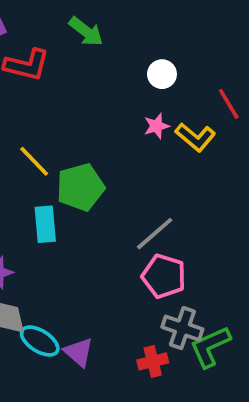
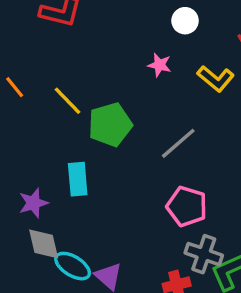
pink star: (156, 126) -> (159, 65), moved, turned 30
cyan rectangle: (45, 224) -> (78, 179), moved
gray line: (155, 234) -> (178, 143), moved

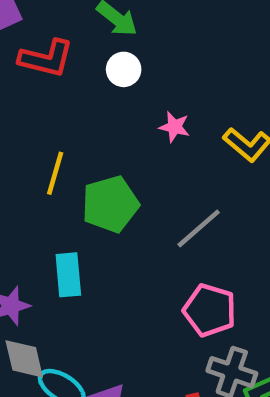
white circle: (185, 21) -> (124, 69), moved
yellow line: (67, 101) -> (55, 173), turned 60

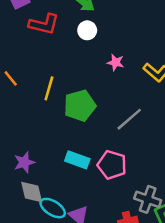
cyan rectangle: (68, 275) -> (77, 160), moved, turned -65
pink pentagon: (210, 310) -> (112, 165), moved

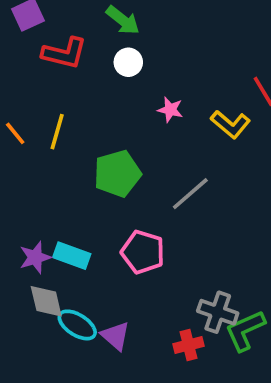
yellow line: (49, 88) -> (57, 132), moved
cyan rectangle: (77, 160) -> (72, 256), moved
pink pentagon: (112, 165) -> (143, 252), moved

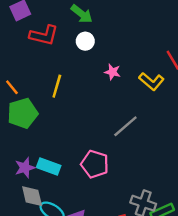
yellow line: (57, 132) -> (57, 86), moved
green pentagon: (117, 174) -> (23, 113), moved

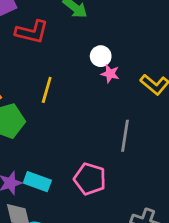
white circle: (85, 41) -> (101, 56), moved
gray line: (125, 126) -> (125, 136), turned -40

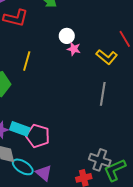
gray line: (125, 136) -> (103, 94), moved
pink pentagon: (90, 179) -> (38, 136), moved

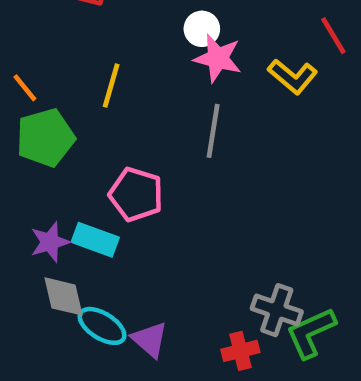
pink star: (74, 49) -> (218, 58), size x1.5
gray line: (103, 94) -> (213, 131), moved
pink pentagon: (38, 136) -> (136, 194), moved

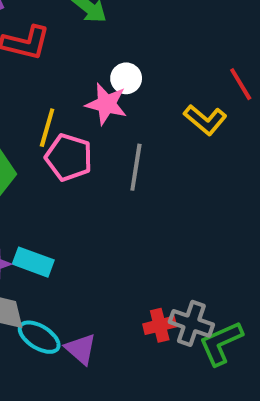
pink star: (218, 58) -> (106, 104), moved
pink pentagon: (136, 194) -> (69, 157), moved
red cross: (240, 351) -> (160, 325), moved

